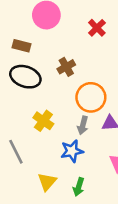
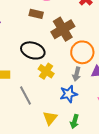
brown rectangle: (22, 46) -> (36, 14), moved
brown cross: (66, 67) -> (63, 29), size x1.6
black ellipse: (25, 77) -> (33, 50), moved

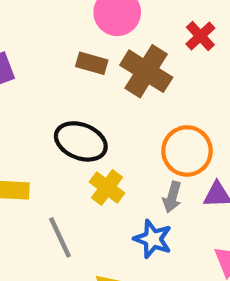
brown cross: (63, 29) -> (146, 71), moved, turned -30
blue star: (69, 94) -> (153, 239), turned 30

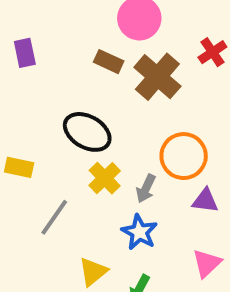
gray arrow: (172, 197) -> (146, 188), moved
gray line: (60, 237) -> (54, 217), turned 51

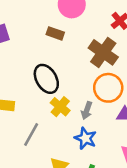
brown cross: (157, 77) -> (103, 52), moved
black ellipse: (87, 132) -> (46, 79), turned 36

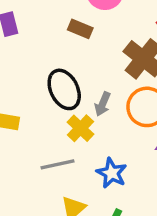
gray arrow: (87, 111) -> (103, 104), moved
gray line: (31, 134) -> (57, 164), moved, turned 45

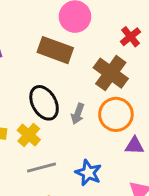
brown rectangle: (80, 29) -> (55, 50), size x1.6
yellow cross: (80, 128) -> (29, 135), moved

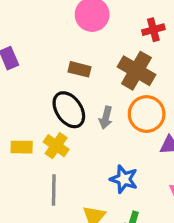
red cross: (131, 37) -> (153, 30), turned 30
brown rectangle: (55, 50) -> (80, 69), moved, size x0.6
gray line: (41, 168) -> (54, 190), moved, turned -68

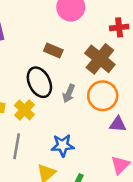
blue star: (124, 179) -> (63, 145), moved, turned -30

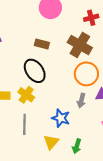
gray arrow: (69, 93) -> (81, 101), moved
blue star: (63, 145) -> (61, 118), turned 30

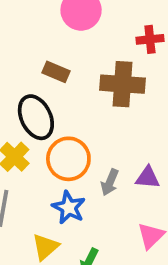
brown cross: (80, 45) -> (122, 84), turned -35
orange circle: (86, 74) -> (68, 159), moved

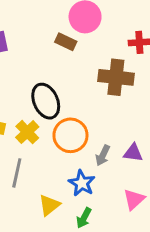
brown rectangle: (56, 72) -> (66, 42), moved
blue star: (69, 207) -> (82, 183), moved

